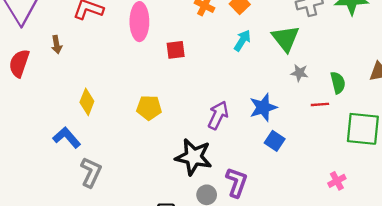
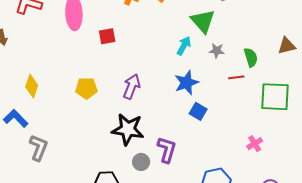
cyan arrow: (242, 40) -> (184, 46), moved
purple arrow: (218, 115) -> (132, 87), moved

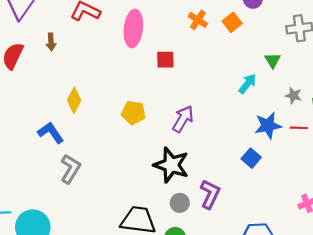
green triangle: (203, 21) -> (273, 60), size x0.6
gray star: (217, 51) -> (293, 95), moved
blue star: (186, 83) -> (268, 125), moved

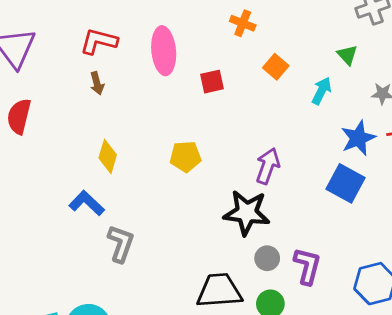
orange square: (232, 22) -> (276, 67), moved
brown arrow: (51, 42) -> (97, 83), moved
purple arrow: (183, 119) -> (268, 166), moved
blue square: (251, 158) -> (345, 183), size x1.5
purple L-shape: (210, 194) -> (307, 266), moved

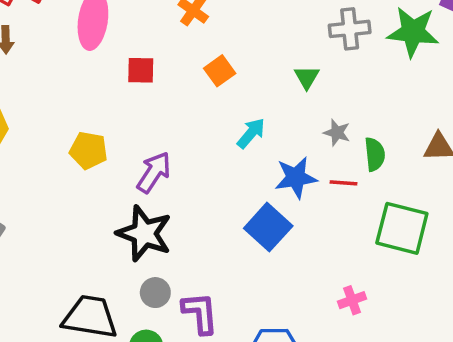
cyan arrow: (322, 91) -> (251, 133), moved
purple arrow: (268, 166) -> (154, 172), moved
purple L-shape: (307, 266) -> (200, 313), turned -33

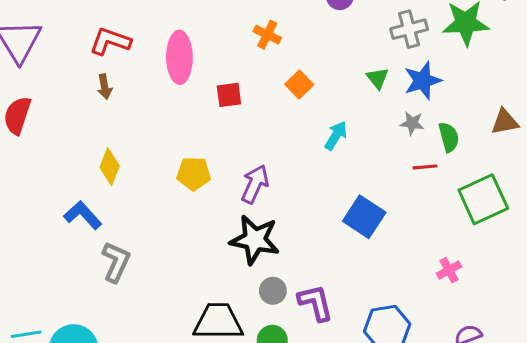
blue star: (296, 178) -> (423, 81), moved
green square: (402, 228) -> (483, 199), turned -30

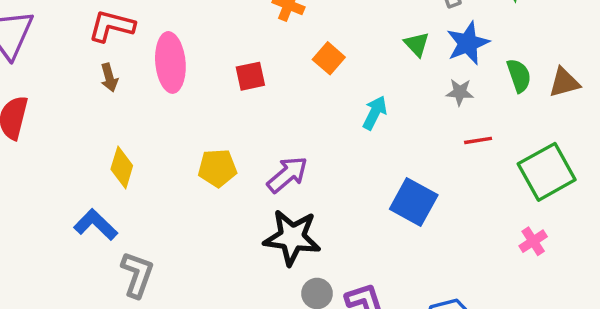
pink ellipse: (179, 57) -> (170, 62), moved
green semicircle: (449, 137) -> (519, 76), moved
purple arrow: (255, 184) -> (287, 175), turned 30
pink cross: (449, 270) -> (533, 241), moved

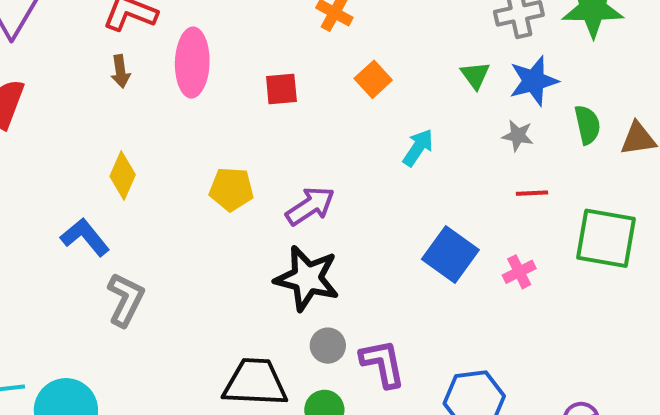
green square: (547, 172) -> (606, 238), turned 32
pink cross: (533, 241) -> (519, 272), moved

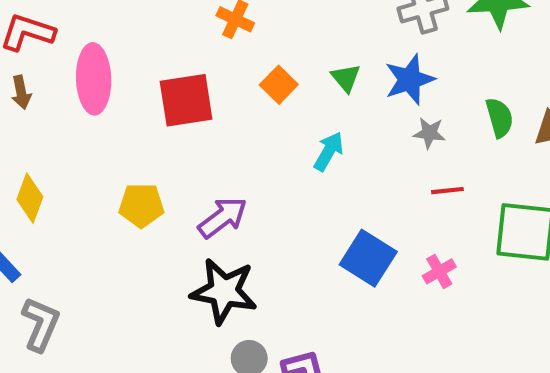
green triangle: (475, 75) -> (346, 78), moved
blue star: (534, 81) -> (410, 80), moved
red square: (281, 89) -> (186, 100), size x1.6

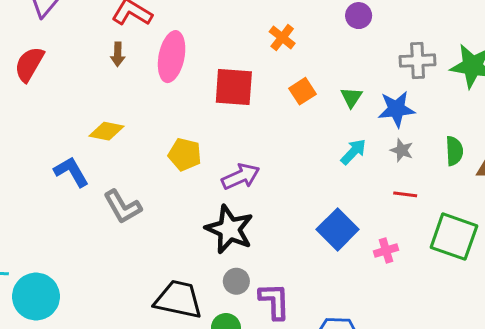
cyan arrow: (329, 151) -> (353, 152), moved
yellow diamond: (30, 198) -> (107, 131), turned 68
gray L-shape: (41, 324) -> (122, 207), moved, turned 114

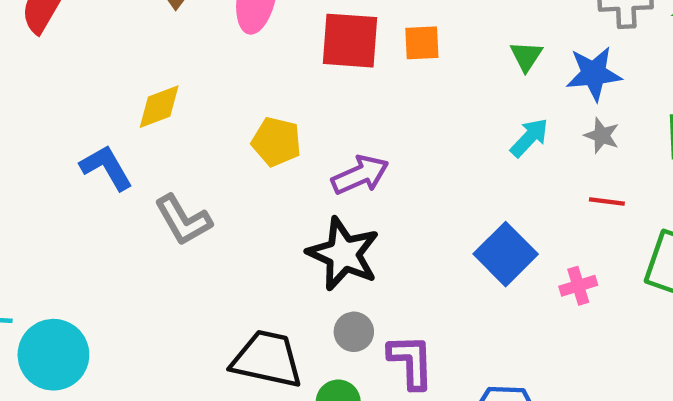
orange square: (302, 91) -> (422, 43), moved, turned 30
yellow diamond: (107, 131) -> (159, 107), turned -32

